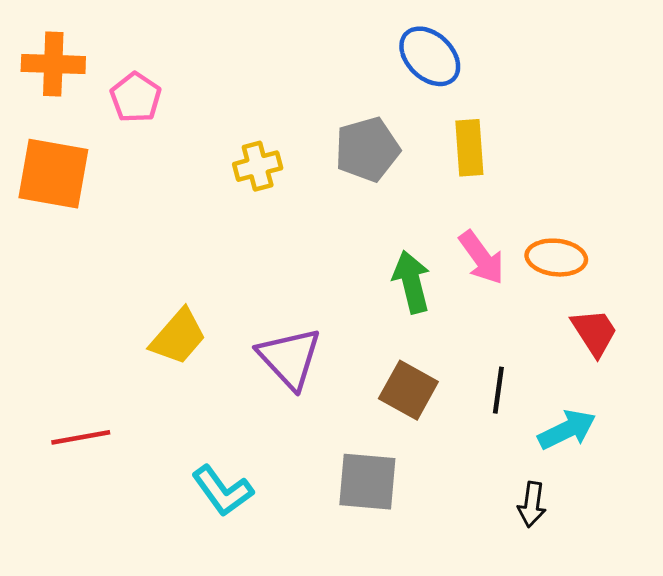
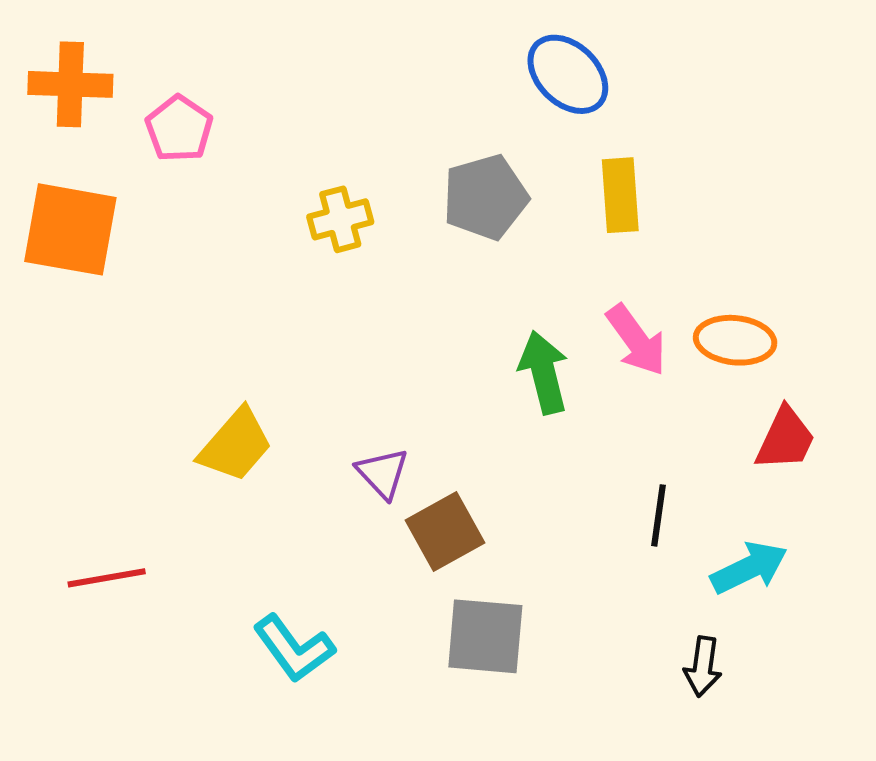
red trapezoid: (594, 332) -> (785, 439), turned 58
purple triangle: (290, 358) -> (383, 473), size x0.6
brown square: (408, 390) -> (445, 532), moved, turned 32

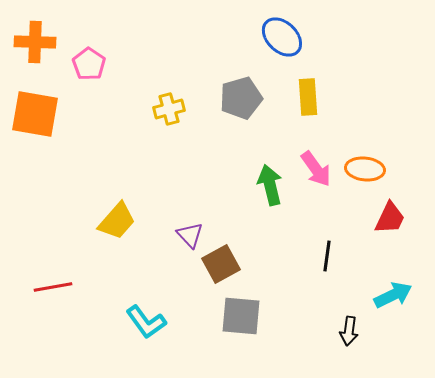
cyan arrow: (749, 568) -> (393, 295), moved

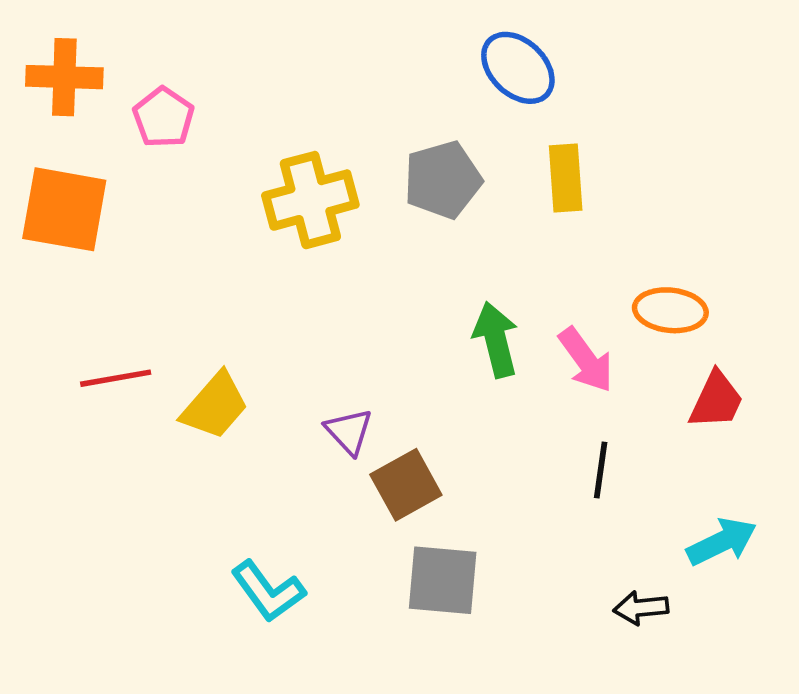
yellow cross: (169, 109) -> (310, 200), size x1.6
pink arrow: (316, 169) -> (586, 360), moved
red line: (53, 287) -> (116, 378), moved
black arrow: (349, 331) -> (641, 608), turned 76

